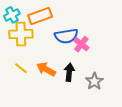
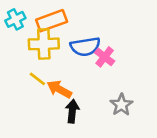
yellow cross: (21, 34) -> (44, 44), moved
yellow line: (21, 68) -> (37, 79), moved
black arrow: (69, 72) -> (72, 111), moved

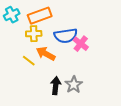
yellow cross: (44, 44) -> (34, 34), size x0.7
orange arrow: (59, 89) -> (46, 54), moved
gray star: (121, 105) -> (74, 85), moved

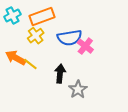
yellow cross: (34, 34) -> (36, 36), turned -35
orange arrow: (46, 54) -> (16, 58), moved
black arrow: (56, 86) -> (60, 74), moved

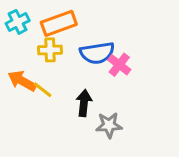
yellow cross: (36, 36) -> (50, 50), turned 35
gray star: (78, 89) -> (109, 125), turned 30

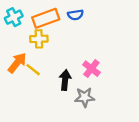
blue semicircle: (97, 53) -> (75, 15), moved, size x0.6
pink cross: (119, 65) -> (91, 69), moved
orange arrow: (22, 81) -> (17, 63), turned 100

